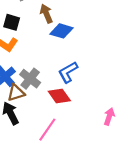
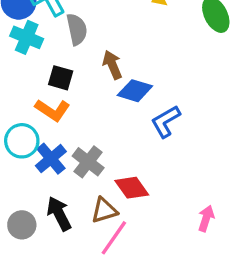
blue L-shape: (68, 72) -> (166, 121), moved
brown triangle: (16, 93) -> (104, 210), moved

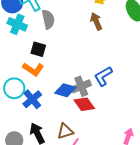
brown arrow: (112, 65) -> (96, 21), moved
blue diamond: (135, 91) -> (65, 90), moved
gray cross: (88, 162) -> (81, 86), moved, turned 30
red diamond: (132, 188) -> (84, 104), moved

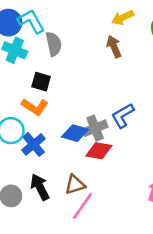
red diamond: (84, 104) -> (99, 151), turned -45

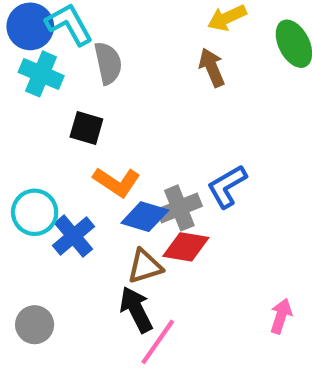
orange L-shape: (35, 107) -> (117, 182), moved
brown triangle: (75, 185) -> (145, 266), moved
black arrow: (40, 187) -> (136, 310), moved

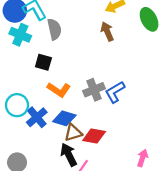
gray cross: (179, 208) -> (94, 90), moved
blue diamond: (145, 217) -> (64, 118), moved
red diamond: (186, 247) -> (94, 136), moved

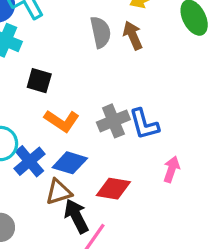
gray semicircle: (54, 29) -> (101, 32), moved
blue L-shape: (115, 92) -> (144, 124), turned -75
brown triangle: (73, 133) -> (59, 192), moved
pink arrow: (142, 158) -> (172, 169), moved

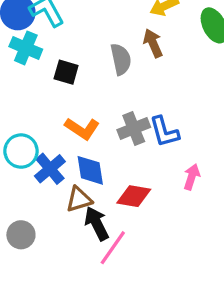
gray semicircle: (101, 32) -> (121, 59), moved
black square: (39, 81) -> (66, 72), moved
blue diamond: (70, 163) -> (90, 170), turned 64

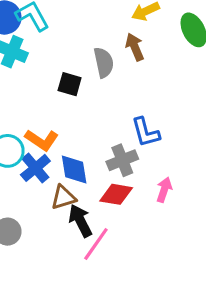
black square: (66, 72) -> (70, 84), moved
orange L-shape: (82, 128) -> (42, 140), moved
gray cross: (134, 128) -> (122, 160), moved
pink arrow: (192, 177) -> (164, 190), moved

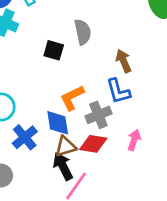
brown arrow: (135, 47) -> (124, 61), moved
orange L-shape: (42, 140) -> (72, 98), moved, turned 120
blue cross: (35, 168) -> (25, 137), moved
brown triangle: (63, 197) -> (66, 147), moved

